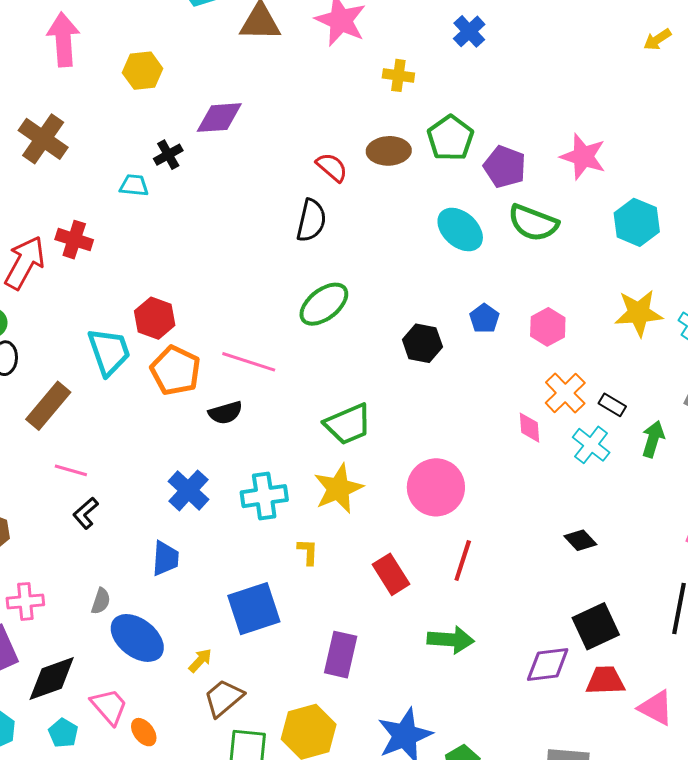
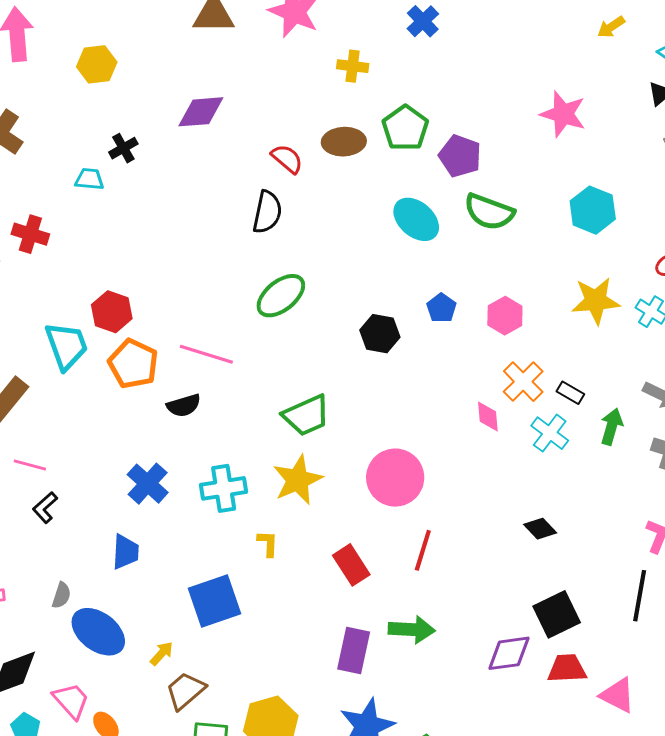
purple diamond: (219, 118) -> (201, 112), moved
pink star: (583, 157) -> (563, 114), moved
purple rectangle: (341, 655) -> (354, 651), moved

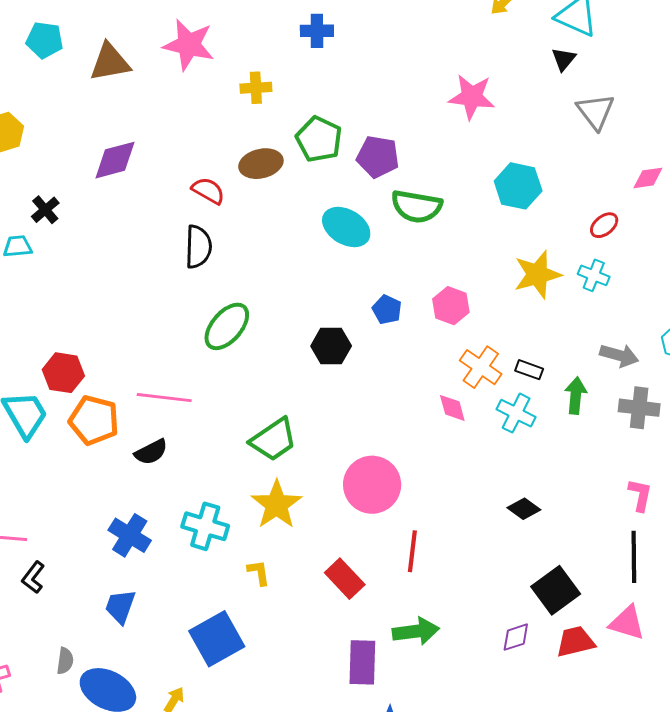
blue cross: (423, 21) -> (317, 31), turned -36
cyan cross: (224, 488) -> (205, 526), turned 36
blue trapezoid: (125, 552) -> (120, 606), turned -153
purple diamond: (509, 653) -> (516, 637), size x0.7
pink triangle: (618, 695) -> (627, 623), moved

